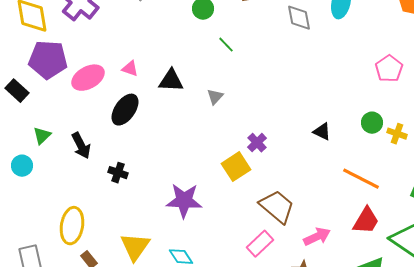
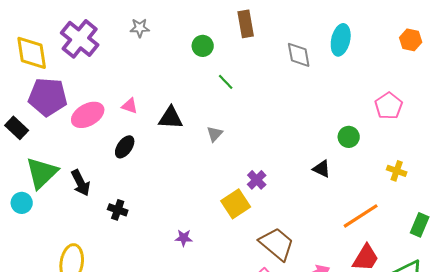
black ellipse: (125, 110) -> (125, 147), size x0.7
green circle: (372, 123) -> (349, 137), moved
green triangle: (42, 136) -> (42, 173), size x1.8
orange line: (361, 179) -> (361, 216), turned -60
purple star: (184, 201) -> (184, 238), size x0.5

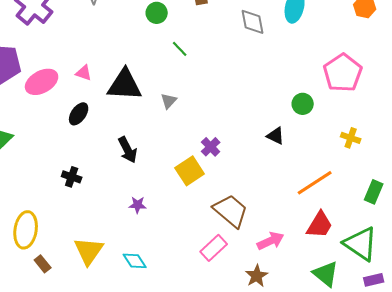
pink pentagon: (389, 106) -> (343, 73), size x1.4
black triangle: (171, 118) -> (125, 85), size x1.4
black arrow: (81, 183) -> (128, 150), moved

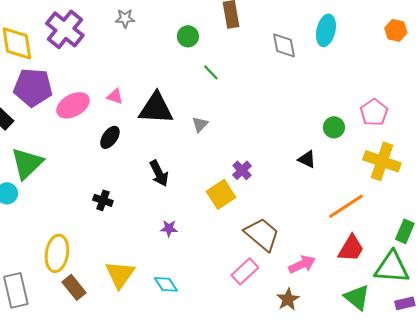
pink pentagon: (343, 73) -> (374, 112), moved, size x0.7
yellow cross: (351, 138) -> (382, 161), size x1.8
green rectangle: (374, 192) -> (405, 231), moved
green triangle: (361, 244) -> (392, 267), turned -30
brown rectangle: (43, 264) -> (74, 287), size x1.4

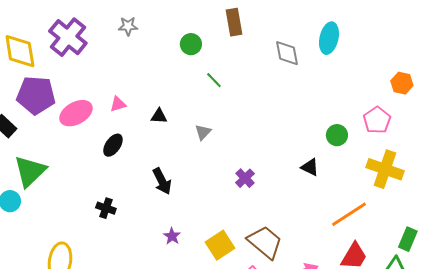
orange hexagon: (396, 30) -> (402, 83), moved
pink triangle: (115, 96) -> (118, 104), turned -36
black triangle: (156, 108) -> (159, 116), size x0.5
yellow square: (221, 194) -> (220, 245), moved
purple star: (169, 228) -> (172, 236), turned 30

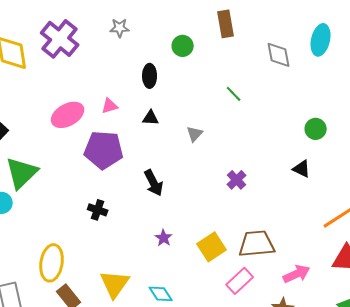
green line: (214, 80) -> (234, 94), moved
purple pentagon: (36, 95) -> (104, 150), moved
green circle: (337, 135) -> (316, 129), moved
black ellipse: (113, 145) -> (150, 76), moved, turned -35
brown trapezoid: (265, 242) -> (257, 244), turned -45

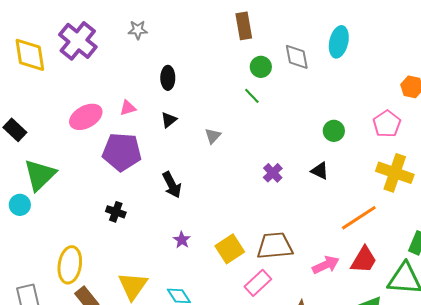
green circle: (183, 46) -> (261, 67), moved
black triangle: (151, 118) -> (169, 120), turned -42
purple cross: (237, 180) -> (273, 173), moved
pink arrow: (297, 274) -> (326, 265), moved

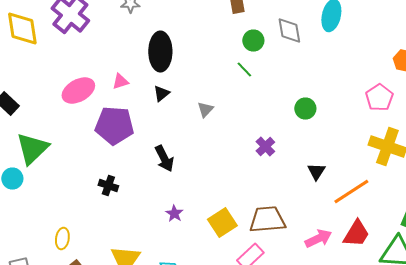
black ellipse: (168, 78) -> (160, 52), size x1.6
green circle: (334, 131) -> (305, 108), moved
black triangle: (320, 171) -> (316, 172), moved, turned 36
yellow ellipse: (70, 265) -> (62, 238), size x0.6

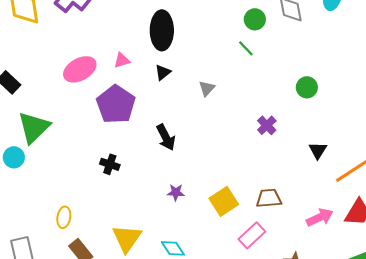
purple pentagon: (114, 126) -> (116, 104), turned 30
purple star: (174, 214) -> (176, 192), turned -30
brown trapezoid: (267, 220) -> (269, 198), size x0.7

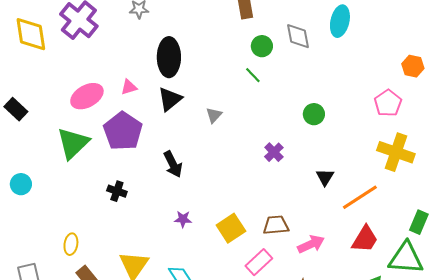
black triangle: (163, 72) -> (170, 99), size x1.5
green triangle: (34, 127) -> (73, 143), moved
pink arrow: (320, 217) -> (311, 244), moved

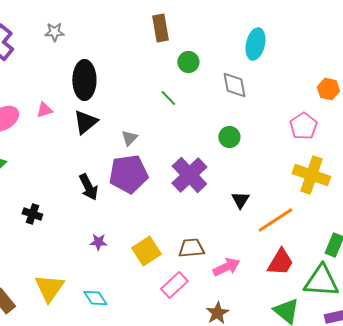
gray diamond: (298, 36) -> (234, 85), moved
green circle: (262, 46) -> (188, 62), moved
purple pentagon: (123, 131) -> (128, 174), moved, turned 30
purple cross: (274, 152) -> (189, 175), size x1.8

